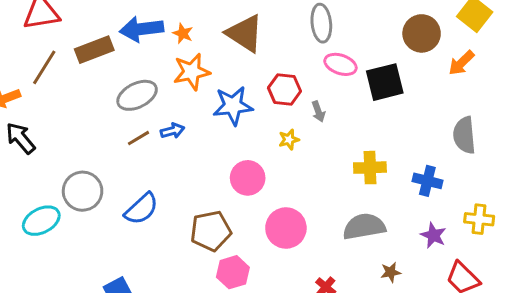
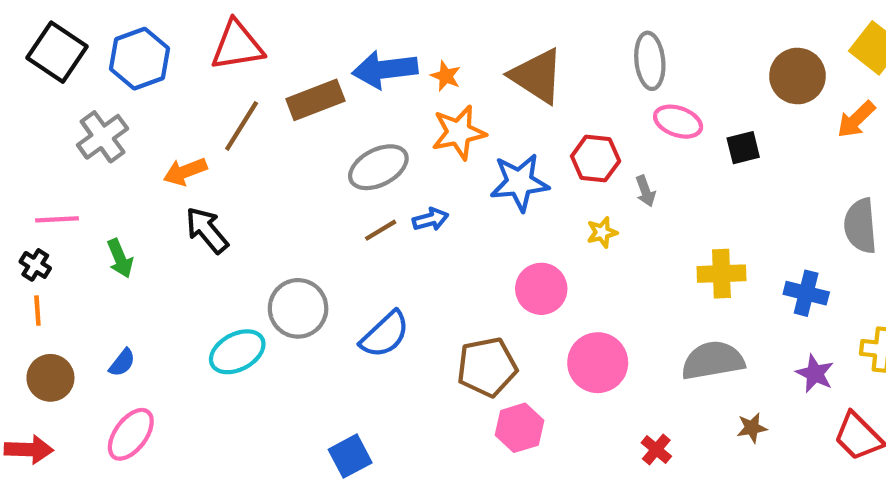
black square: (385, 82) -> (743, 148), size x0.6

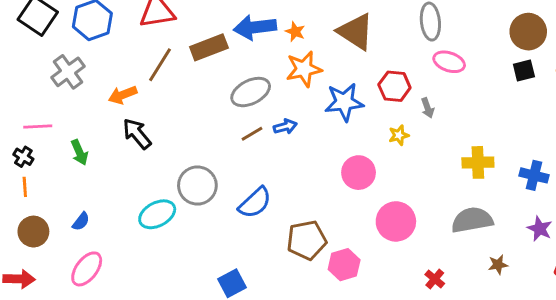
black square: (743, 148) -> (524, 70), moved
brown pentagon: (487, 367) -> (307, 240), moved

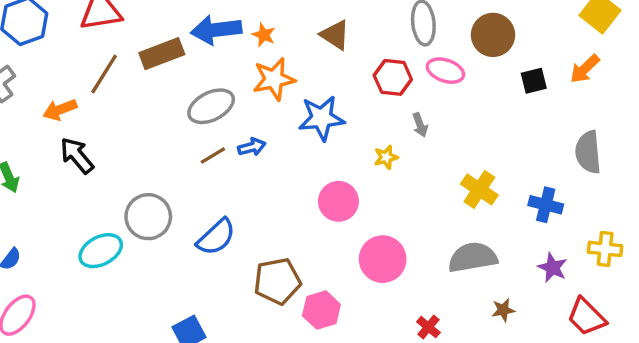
brown triangle: (356, 32) -> (335, 35), size x0.7
brown circle: (528, 32) -> (493, 35), moved
red hexagon: (394, 86) -> (393, 77), moved
yellow cross: (478, 162) -> (479, 189), turned 36

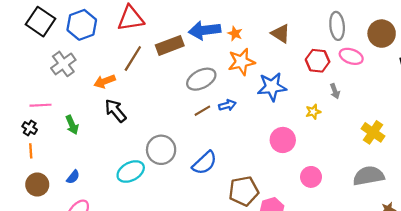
pink circle: (383, 259) -> (311, 177), size x0.7

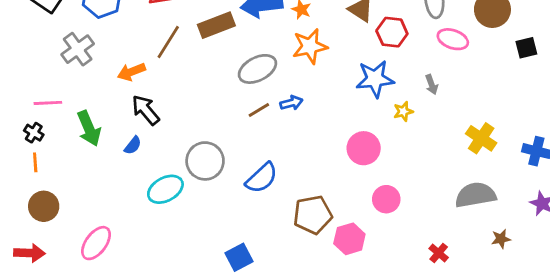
red hexagon: (318, 61) -> (392, 32), moved
blue star: (272, 87) -> (375, 79), moved
green arrow: (72, 125) -> (89, 128), size x1.4
blue semicircle: (73, 177) -> (133, 145), moved
pink circle: (311, 177) -> (386, 199), moved

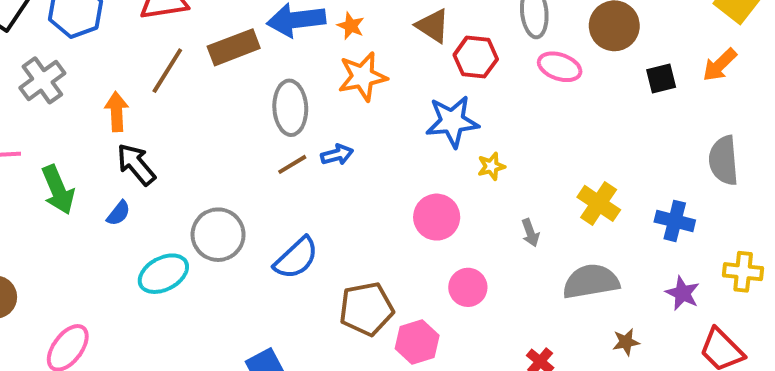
gray ellipse: (257, 69) -> (290, 108), turned -66
orange arrow: (131, 72) -> (117, 112), turned 108
gray arrow: (432, 85) -> (530, 233), moved

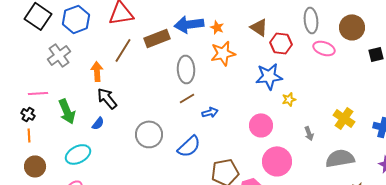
blue arrow: (337, 155) -> (210, 112), moved
cyan ellipse: (163, 274) -> (78, 154), moved
pink circle: (468, 287) -> (277, 161), size x1.5

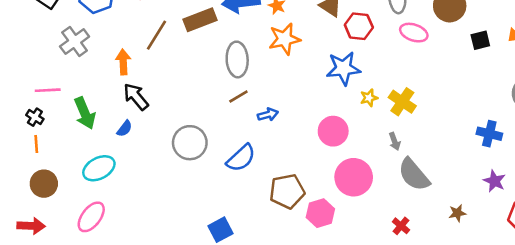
yellow cross: (344, 118) -> (402, 102), moved
gray semicircle: (340, 158) -> (414, 175), moved, turned -120

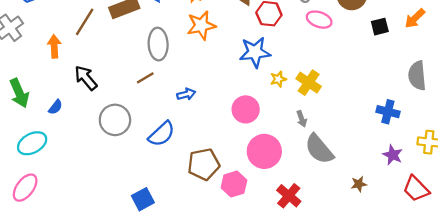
black arrow: (136, 97) -> (86, 78), moved
brown line: (238, 97) -> (145, 78), moved
red cross: (401, 226) -> (289, 196), moved, size x1.5

